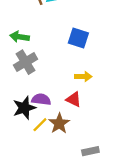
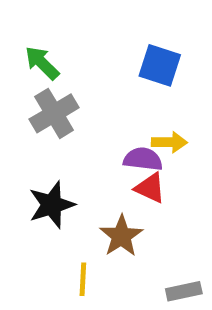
green arrow: (19, 37) -> (42, 63), turned 36
purple semicircle: (41, 99) -> (143, 159), moved
yellow line: (40, 125) -> (83, 279), moved, turned -42

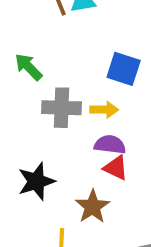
gray cross: (54, 113) -> (61, 108), moved, turned 33
yellow arrow: (169, 142) -> (104, 110), moved

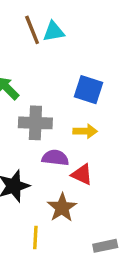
yellow arrow: (104, 110) -> (85, 131), moved
purple semicircle: (110, 145) -> (55, 158), moved

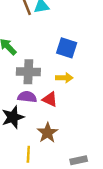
purple semicircle: (55, 158) -> (27, 97), moved
red triangle: (82, 174) -> (50, 99), moved

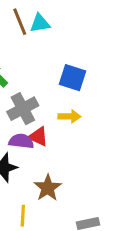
gray cross: (28, 72) -> (23, 109), turned -30
red triangle: (50, 99) -> (38, 137), moved

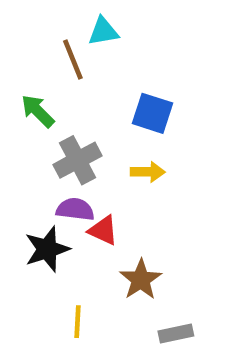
brown line: (20, 22) -> (73, 60), moved
red triangle: (38, 137) -> (103, 230), moved
brown star: (48, 188) -> (141, 280), moved

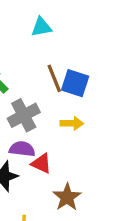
brown line: (73, 60) -> (54, 78), moved

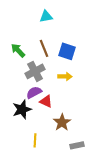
brown line: (54, 78) -> (44, 48), moved
purple semicircle: (22, 149) -> (34, 92), turned -35

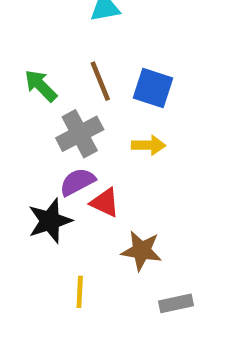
brown star: (62, 122) -> (142, 251), turned -30

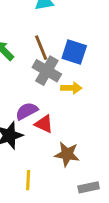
gray cross: (80, 134) -> (47, 71), moved, turned -32

